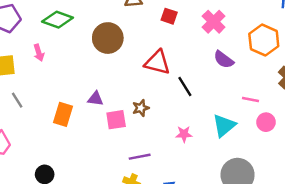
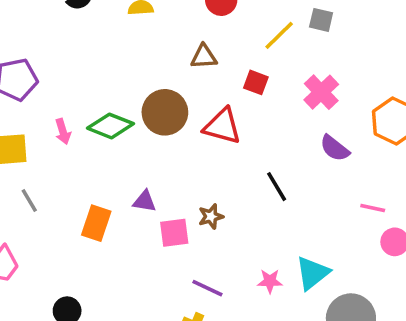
green diamond: (58, 20) -> (111, 126), moved
red triangle: (157, 62) -> (222, 126), moved
cyan triangle: (224, 126) -> (313, 273), moved
pink star: (184, 134) -> (270, 281), moved
purple line: (140, 157) -> (207, 288), turned 35

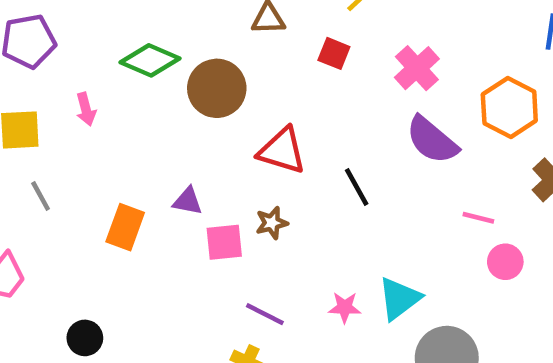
green diamond: (111, 126) -> (150, 60), moved
red triangle: (222, 126) -> (282, 151), moved
purple semicircle: (335, 148) -> (432, 140), size x1.4

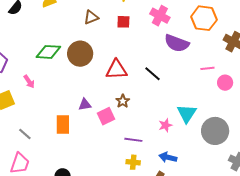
gray line: (41, 196) -> (25, 134), moved

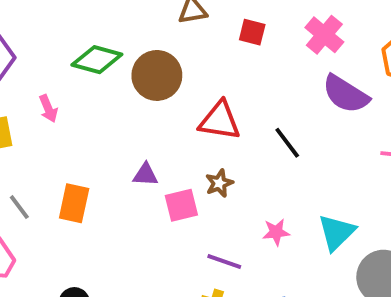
orange rectangle: (63, 125) -> (74, 203), moved
pink star: (165, 125) -> (276, 232), moved

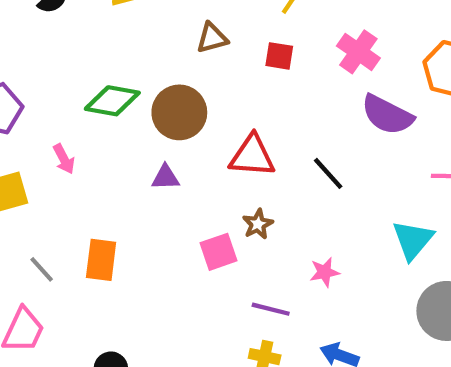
purple triangle: (145, 175) -> (165, 177), moved
cyan triangle: (337, 232) -> (413, 240), moved

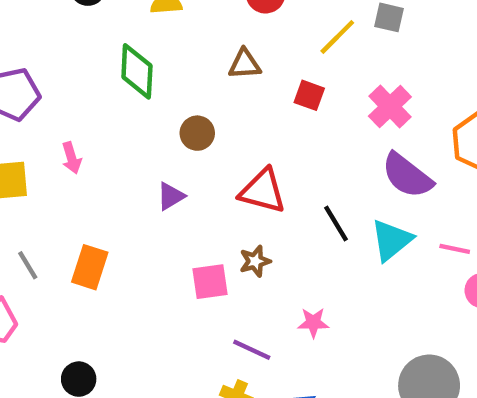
green diamond: (112, 101) -> (137, 71), moved, turned 72
brown circle: (179, 112) -> (197, 133), size x0.6
purple triangle: (165, 177) -> (171, 196), turned -40
cyan triangle: (413, 240) -> (391, 240), moved

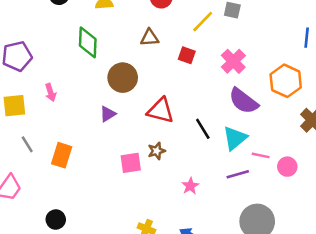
brown circle: (197, 133) -> (123, 78), size x1.5
pink line: (455, 249) -> (261, 155), moved
gray line: (28, 265) -> (27, 144), moved
pink star: (313, 323) -> (190, 186), turned -30
purple line: (252, 350) -> (238, 174), moved, turned -40

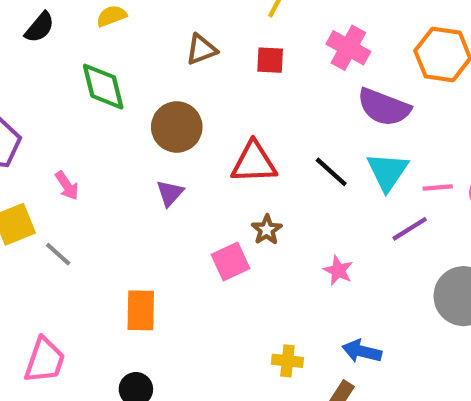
gray line: (27, 144) -> (58, 254), moved
orange rectangle: (62, 155) -> (141, 310), moved

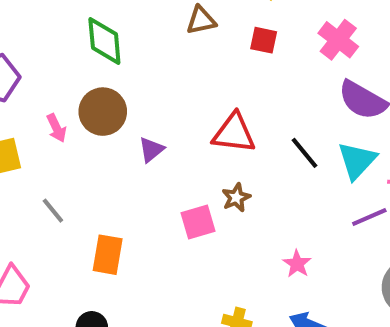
brown circle: (177, 127) -> (103, 112), moved
gray line: (58, 254) -> (53, 211), moved
pink star: (338, 270) -> (297, 264), moved

